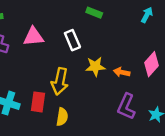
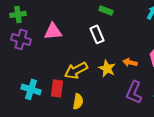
white rectangle: (72, 40) -> (97, 34), moved
yellow star: (95, 66) -> (107, 68), moved, turned 30
yellow arrow: (60, 81) -> (76, 70), turned 50

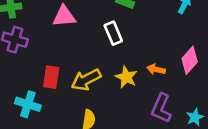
pink triangle: (53, 31) -> (64, 16), moved
red rectangle: (57, 88) -> (51, 77), moved

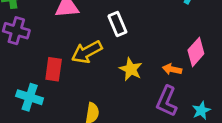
orange arrow: (156, 69) -> (172, 69), moved
yellow arrow: (86, 80) -> (87, 52), moved

